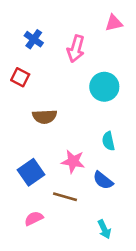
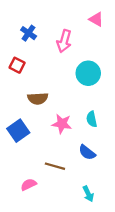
pink triangle: (114, 23) -> (96, 19), turned 42
pink star: (73, 161) -> (62, 124), moved
blue square: (31, 172) -> (18, 131), moved

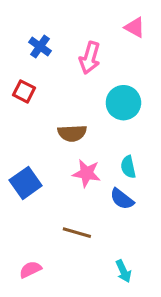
brown semicircle: (38, 98) -> (72, 133), moved
blue semicircle: (87, 152) -> (122, 199), moved
pink semicircle: (29, 185) -> (30, 270), moved

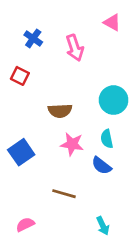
pink arrow: (90, 58) -> (75, 48), turned -35
cyan circle: (123, 103) -> (114, 100), moved

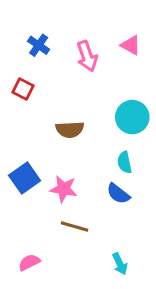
pink triangle: (112, 22) -> (131, 45), moved
pink star: (72, 144) -> (64, 189), moved

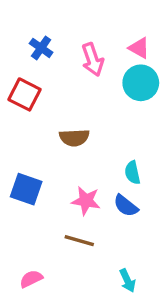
red square: (23, 89) -> (24, 94), size x1.4
cyan circle: (132, 117) -> (141, 83), moved
blue square: (25, 178) -> (26, 189), turned -36
pink star: (64, 189) -> (86, 201), moved

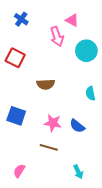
blue cross: (41, 48) -> (21, 19), moved
pink triangle: (139, 48) -> (72, 20), moved
cyan semicircle: (132, 173) -> (90, 93), moved
pink semicircle: (31, 279) -> (19, 171), turned -32

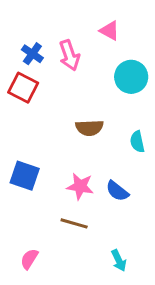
blue cross: (21, 19) -> (32, 54), moved
pink arrow: (57, 36) -> (69, 55), moved
brown semicircle: (46, 84) -> (89, 128), moved

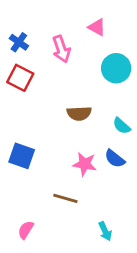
blue cross: (32, 54) -> (19, 42), moved
cyan semicircle: (137, 142) -> (122, 126), turned -36
pink star: (80, 186) -> (85, 164), moved
blue semicircle: (117, 191) -> (115, 159), moved

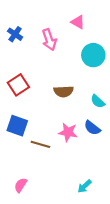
red square: (20, 78) -> (18, 85), moved, turned 30
brown line: (65, 198) -> (40, 144), moved
cyan arrow: (105, 231) -> (85, 186), turned 72

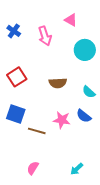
pink semicircle: (21, 185) -> (33, 168), moved

